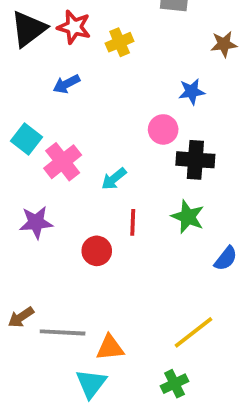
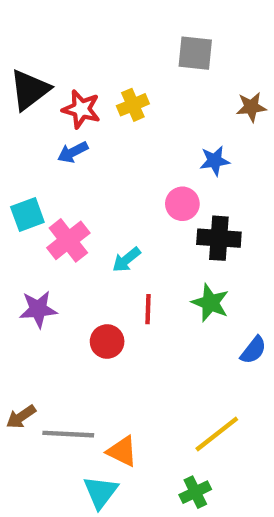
red star: (74, 27) -> (81, 109), moved
cyan square: (27, 139) -> (27, 215), turned 32
orange triangle: (110, 348) -> (122, 451), turned 32

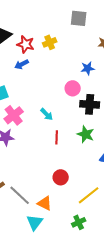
pink cross: (68, 240) -> (14, 115), moved
cyan arrow: (126, 260) -> (47, 114), turned -96
red circle: (107, 341) -> (61, 177), moved
gray line: (68, 434) -> (20, 195), turned 40

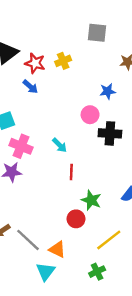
blue arrow: (22, 64) -> (30, 87), turned -112
pink cross: (14, 115) -> (21, 146), turned -30
green star: (86, 134) -> (91, 200), moved

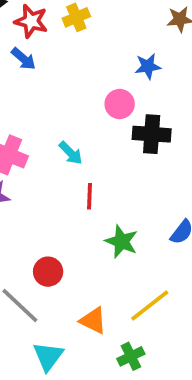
red circle: (76, 219) -> (48, 272), moved
orange triangle: (57, 249) -> (93, 321), moved

